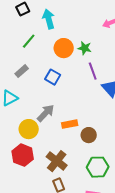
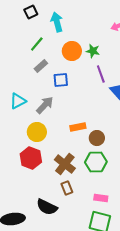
gray rectangle: (22, 71) -> (41, 66), moved
blue square: (53, 77) -> (61, 80), turned -35
gray arrow: (46, 113) -> (45, 105), moved
green hexagon: (98, 167) -> (96, 162), moved

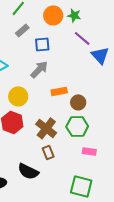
purple line: (101, 74) -> (82, 38), turned -30
gray arrow: (45, 105) -> (39, 69), moved
pink rectangle: (101, 198) -> (89, 151), moved

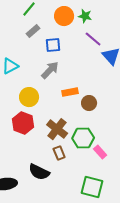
green hexagon: (77, 126) -> (83, 138), moved
pink rectangle: (89, 151) -> (100, 152), turned 40

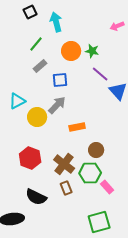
yellow circle: (29, 97) -> (37, 117), moved
brown circle: (89, 103) -> (96, 150), moved
black semicircle: (39, 172) -> (36, 197), moved
green square: (92, 187) -> (99, 222), turned -30

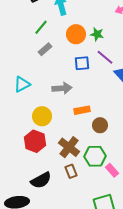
blue square: (60, 80) -> (82, 63), moved
gray arrow: (57, 105) -> (62, 88), turned 42
yellow circle: (37, 117) -> (42, 116), moved
brown circle: (96, 150) -> (100, 125), moved
black semicircle: (36, 197) -> (41, 180), turned -55

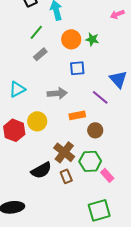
purple line: (105, 57) -> (100, 97), moved
red hexagon: (35, 141) -> (14, 130), moved
black semicircle: (41, 180) -> (41, 170), moved

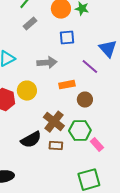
brown rectangle: (66, 176) -> (56, 146), turned -64

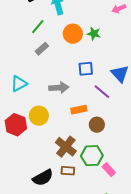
blue square: (67, 38) -> (86, 69), moved
black semicircle: (31, 140) -> (43, 178), moved

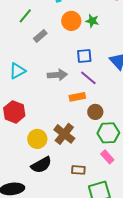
green line: (38, 27) -> (25, 16), moved
purple line: (102, 92) -> (88, 78), moved
yellow circle: (39, 116) -> (37, 139), moved
green hexagon: (92, 156) -> (108, 133), moved
brown rectangle: (68, 171) -> (78, 170), moved

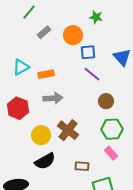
orange circle: (71, 21) -> (73, 35), moved
gray arrow: (57, 75) -> (53, 98), moved
orange rectangle: (77, 97) -> (46, 74), moved
brown circle: (95, 112) -> (106, 101), moved

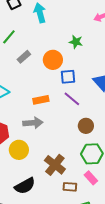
orange rectangle: (46, 74) -> (41, 100), moved
brown cross: (68, 130) -> (55, 165), moved
yellow circle: (41, 135) -> (19, 150), moved
brown rectangle: (82, 166) -> (70, 187), moved

